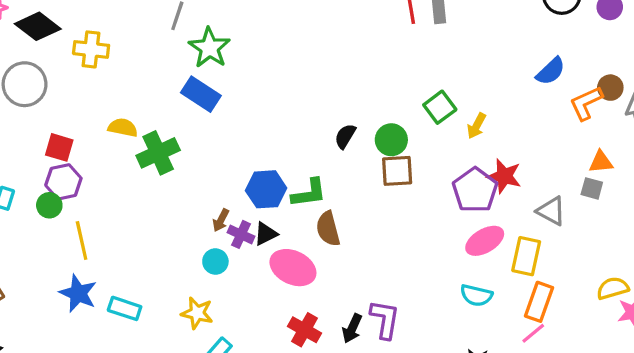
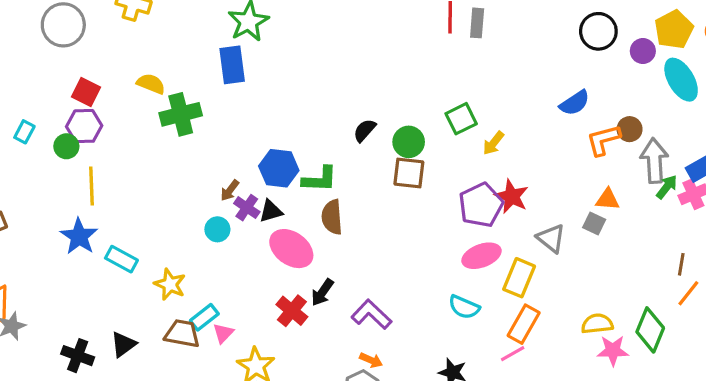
blue rectangle: (201, 94) -> (232, 65), turned 39
yellow star: (197, 313) -> (170, 284), moved
purple L-shape: (385, 319) -> (371, 314), turned -66
black arrow: (352, 328) -> (322, 292), moved

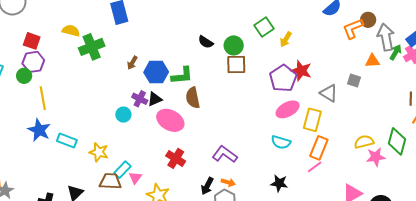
black semicircle: (365, 130) -> (206, 42), turned -91
brown arrow: (230, 190) -> (132, 63), moved
orange triangle: (608, 199) -> (372, 61), moved
black arrow: (322, 292) -> (207, 186), moved

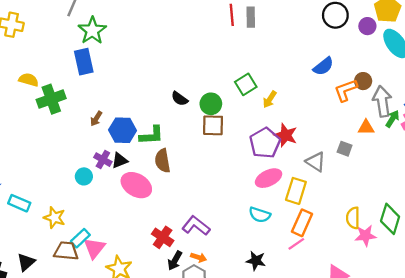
yellow semicircle: (364, 142) -> (353, 218), turned -78
red cross: (176, 158) -> (163, 237), moved
pink triangle: (135, 178) -> (94, 248), size x1.5

